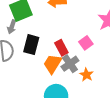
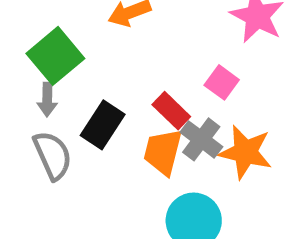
black rectangle: (31, 45) -> (103, 125), turned 36
orange star: (86, 75) -> (245, 152), size x1.6

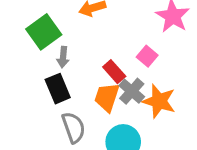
gray arrow: (47, 100) -> (63, 57), moved
black rectangle: (103, 125) -> (58, 89), moved, turned -60
gray semicircle: (53, 155) -> (73, 127), moved

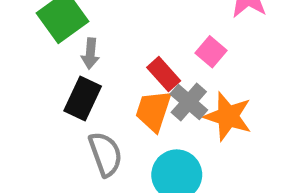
black rectangle: (58, 89) -> (83, 98), turned 48

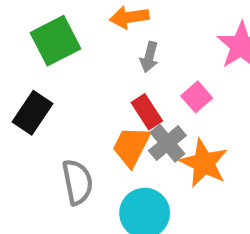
gray arrow: (90, 53) -> (149, 57), moved
black rectangle: (83, 98) -> (32, 113), moved

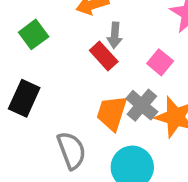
green square: (55, 41) -> (34, 34), size x0.7
red rectangle: (147, 112) -> (104, 56), moved

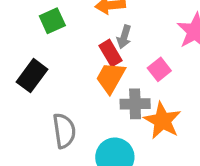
gray cross: (142, 105) -> (135, 104), turned 36
orange trapezoid: (112, 113) -> (111, 78), moved

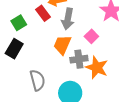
green square: (52, 21) -> (19, 23), moved
gray arrow: (124, 37) -> (68, 19), size x1.5
red rectangle: (110, 53) -> (43, 13), moved

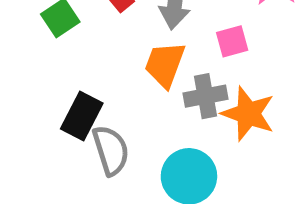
pink square: (91, 36) -> (232, 41), turned 32
black rectangle: (14, 49) -> (82, 116), moved

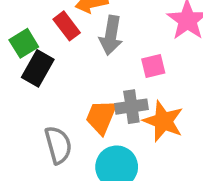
orange trapezoid: (165, 64) -> (101, 117), moved
black rectangle: (82, 116) -> (38, 68), moved

